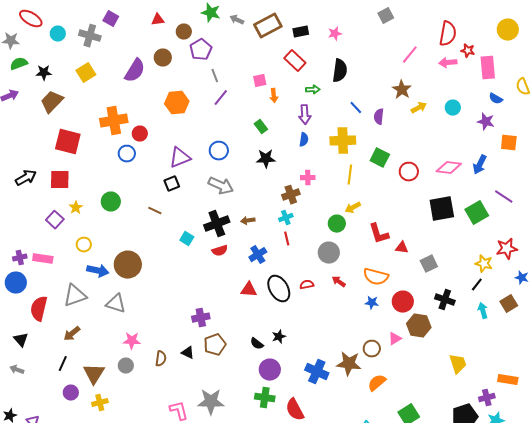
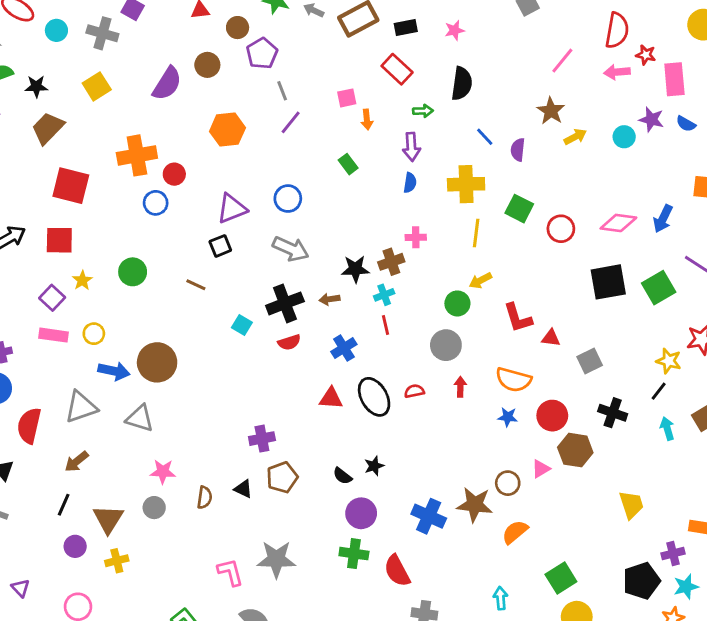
purple star: (486, 122) -> (651, 119), moved
black star: (266, 159) -> (355, 269), moved
pink rectangle: (43, 259) -> (54, 335), moved
red arrow: (339, 282) -> (460, 387), turned 56

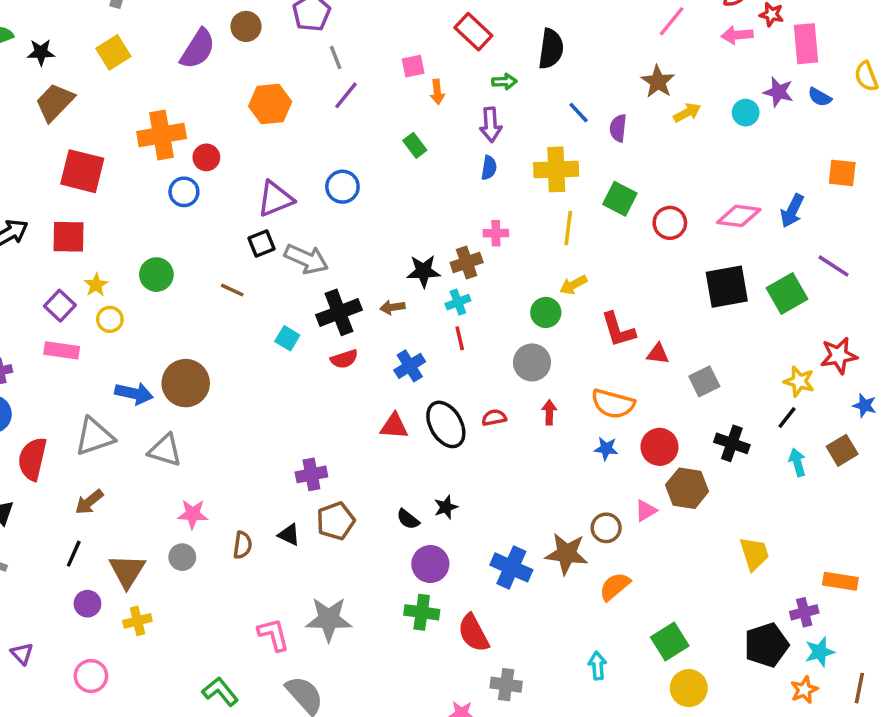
gray arrow: (291, 249) -> (306, 259), moved
yellow circle: (94, 334) -> (110, 319), moved

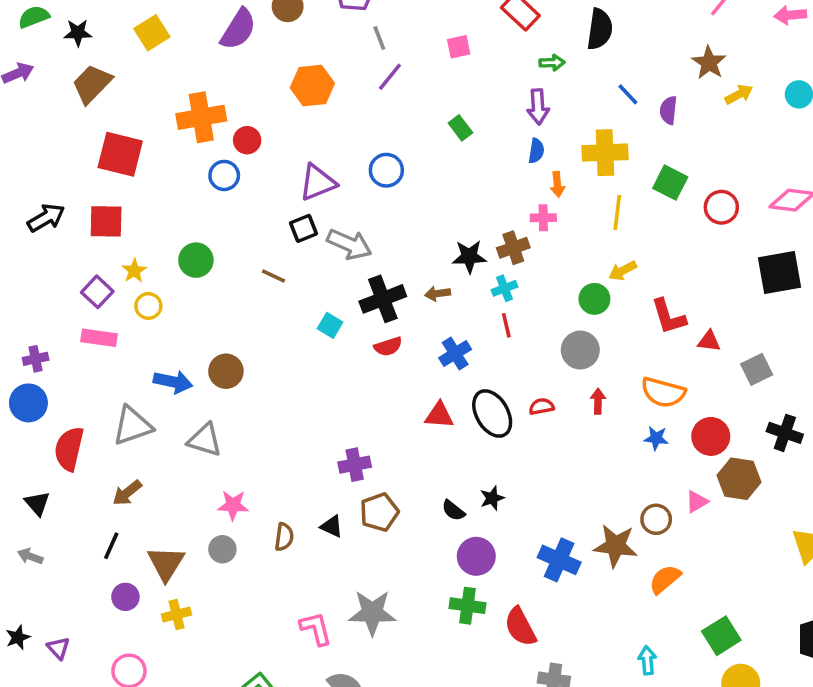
orange arrow: (437, 92) -> (557, 184), moved
brown circle: (186, 383) -> (226, 371), size x0.7

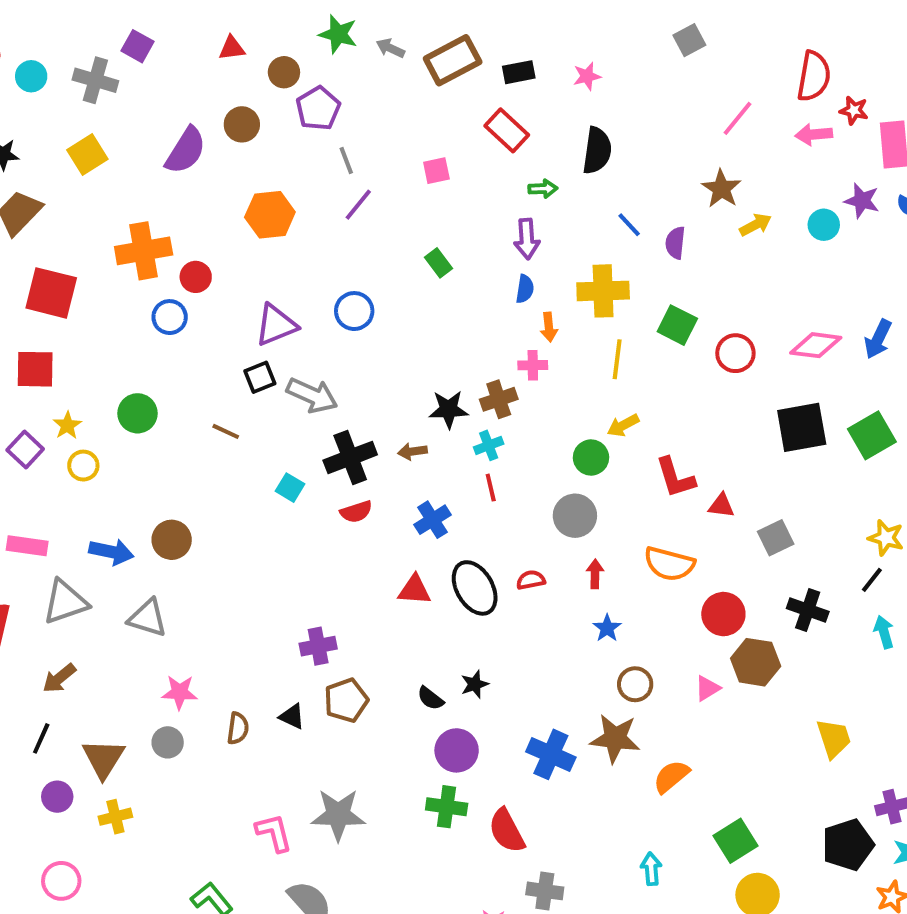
pink rectangle: (99, 338) -> (27, 546), moved
blue star: (656, 438) -> (607, 628), moved, turned 30
brown circle: (656, 519) -> (635, 684), moved

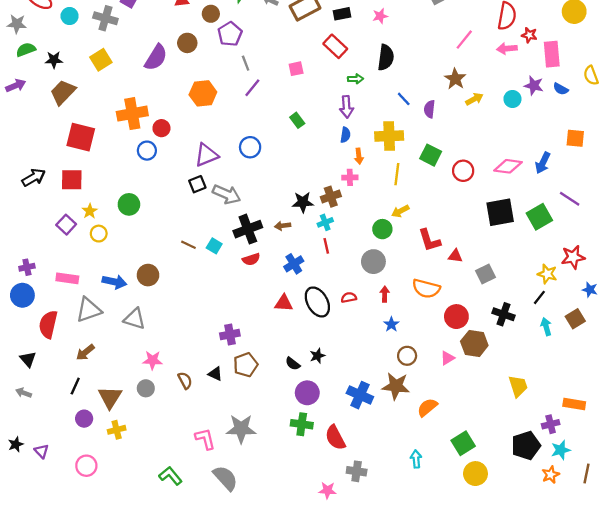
brown line: (226, 431) -> (188, 245), moved
brown semicircle: (238, 728) -> (185, 380), turned -36

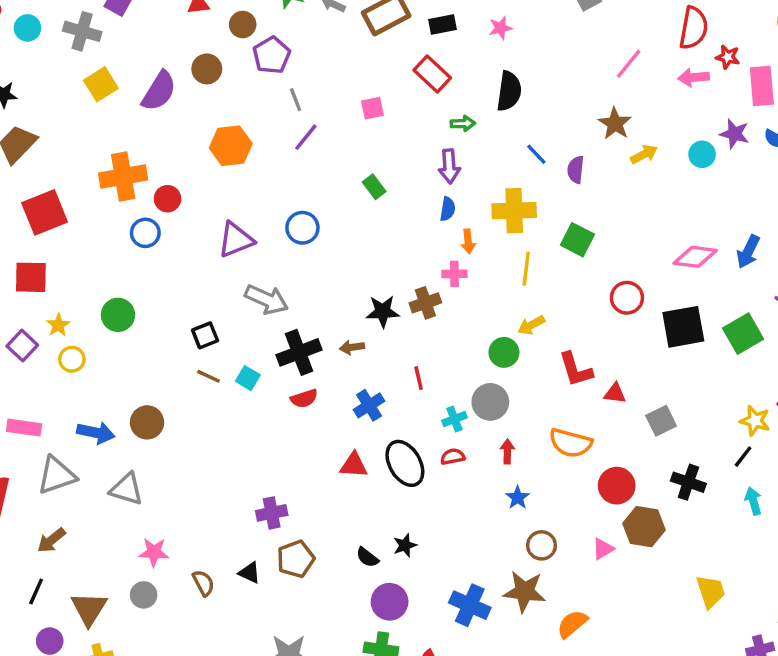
yellow square: (101, 60) -> (101, 84), moved
red square: (81, 137) -> (45, 212), turned -36
red circle: (463, 171) -> (627, 298), moved
black square: (197, 184) -> (205, 335), moved
cyan cross: (325, 222) -> (454, 419), moved

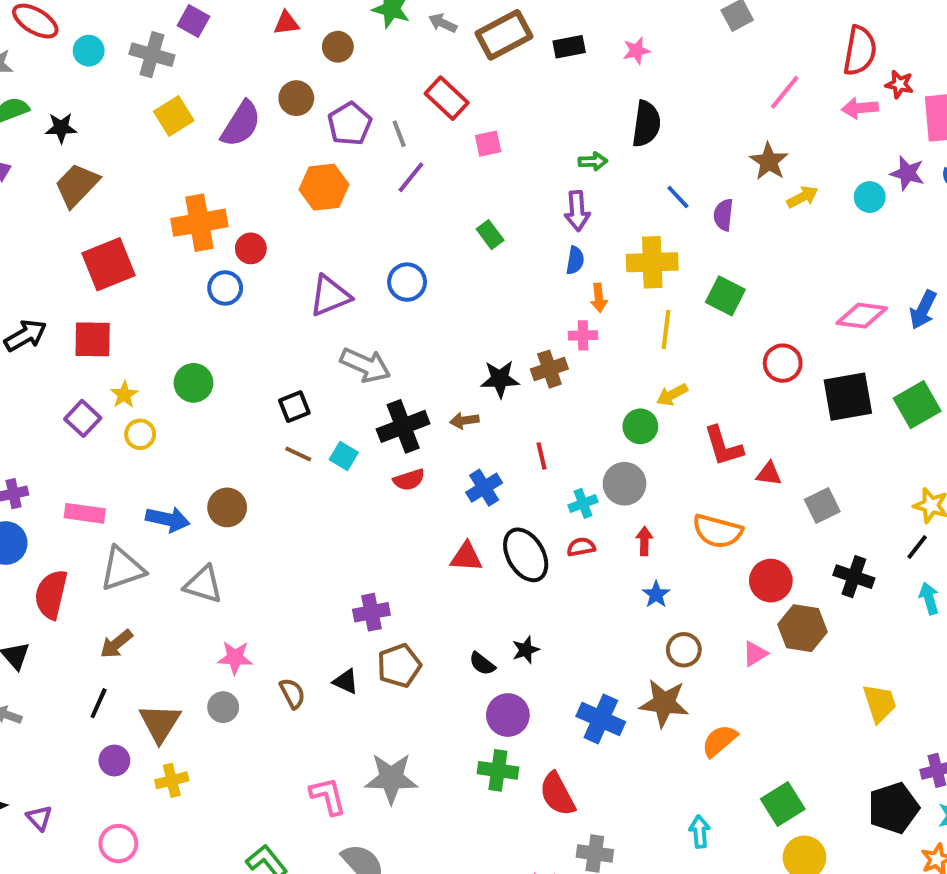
purple pentagon: (272, 55) -> (350, 124), moved
red rectangle: (432, 74) -> (447, 98), moved

